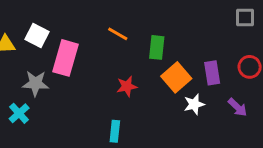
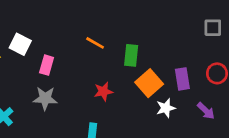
pink rectangle: (65, 58) -> (47, 65), size x0.6
gray star: (35, 83) -> (45, 98), moved

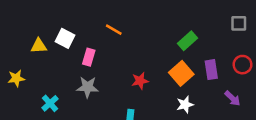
orange line: (95, 43) -> (114, 30), moved
green rectangle: (131, 55) -> (188, 41), moved, turned 42
white star: (166, 108) -> (185, 105), moved

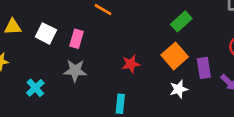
white square: (65, 38) -> (46, 33), moved
yellow triangle: (39, 46) -> (13, 27), moved
purple rectangle: (211, 70) -> (204, 68), moved

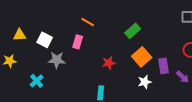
green rectangle: (181, 21) -> (133, 31), moved
pink rectangle: (76, 39) -> (78, 42), moved
gray star: (75, 71) -> (57, 60), moved

